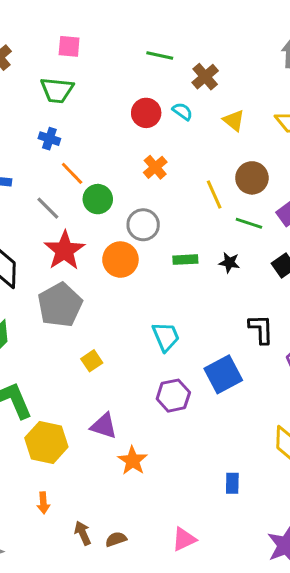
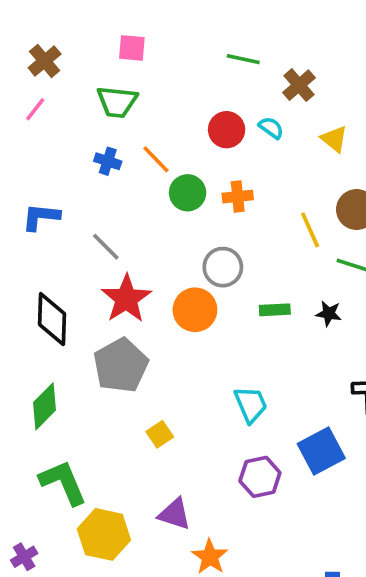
orange cross: (155, 167) -> (238, 197), turned 35
orange line: (72, 173) -> (156, 159), moved
green circle: (98, 199) -> (188, 193), moved

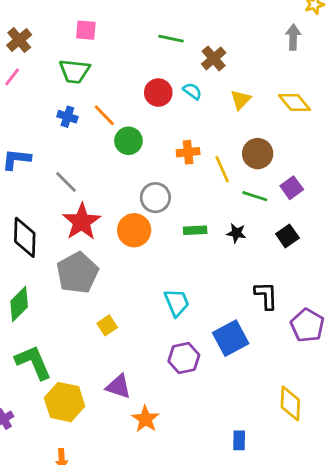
yellow triangle: (334, 139) -> (241, 100), turned 35
orange cross: (238, 197) -> (188, 152), moved

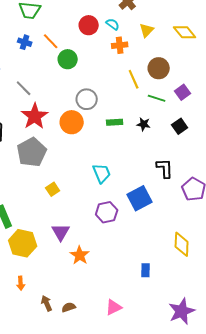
orange cross: (188, 152) -> (120, 45), moved
purple triangle: (119, 386) -> (61, 232), turned 42

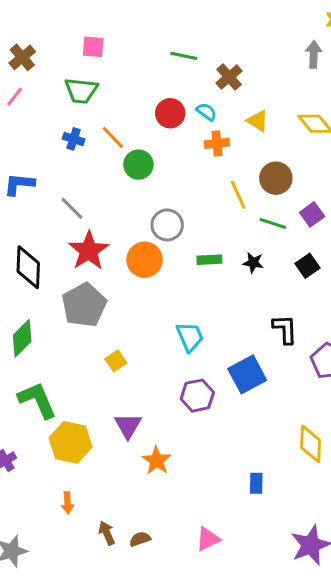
yellow triangle: (147, 30) -> (258, 121), turned -42

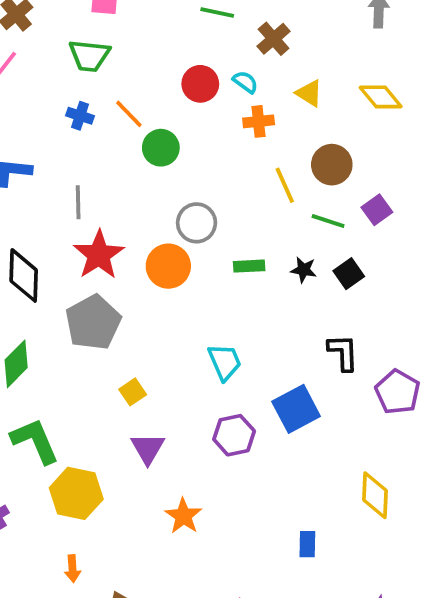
gray line: (72, 208) -> (78, 202), turned 44
black square: (308, 266) -> (349, 274), moved
purple triangle: (128, 426) -> (148, 448), moved

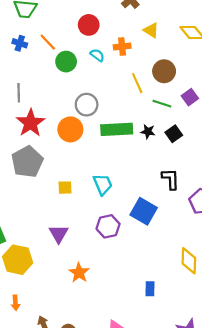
cyan semicircle: (245, 82) -> (97, 55), moved
green rectangle: (249, 266) -> (117, 129), size x1.8
yellow square: (133, 392) -> (65, 188), moved, turned 32
blue square: (296, 409) -> (144, 211), turned -32

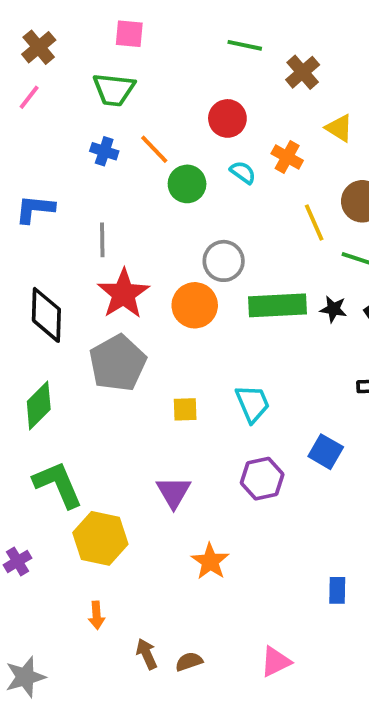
orange cross: (122, 46) -> (287, 157), turned 35
blue square: (144, 211) -> (326, 452), size x0.7

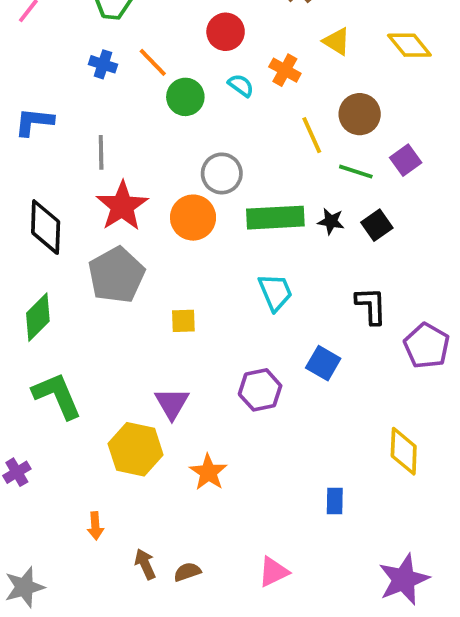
cyan trapezoid: (252, 404) -> (275, 292), moved
yellow hexagon: (100, 538) -> (136, 449), moved

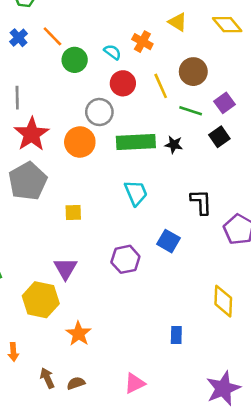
red circle: (226, 32) -> (123, 83), moved
blue cross: (103, 64) -> (19, 38), turned 30
black square: (377, 225) -> (219, 137), moved
orange star: (208, 472) -> (79, 334), moved

